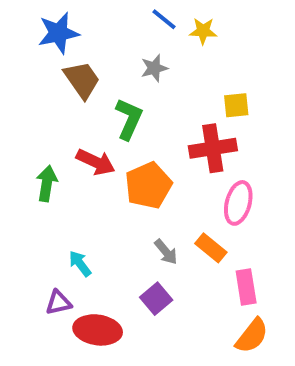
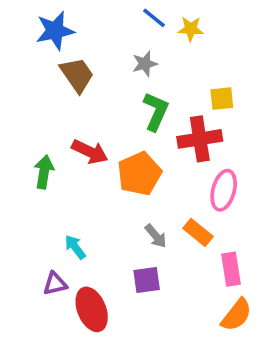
green L-shape: (129, 119) -> (156, 111), moved
purple square: (156, 299) -> (147, 280), turned 32
red ellipse: (98, 330) -> (92, 309), turned 60

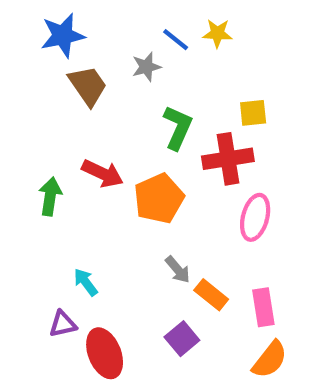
blue line: (154, 18) -> (176, 40), moved
gray star: (145, 64) -> (146, 67), moved
orange rectangle: (198, 232) -> (211, 295), moved
purple square: (147, 280) -> (182, 339), moved, turned -32

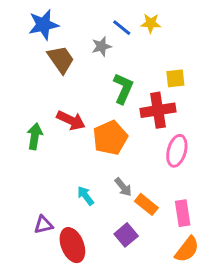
cyan arrow: (86, 282) -> (85, 196), moved

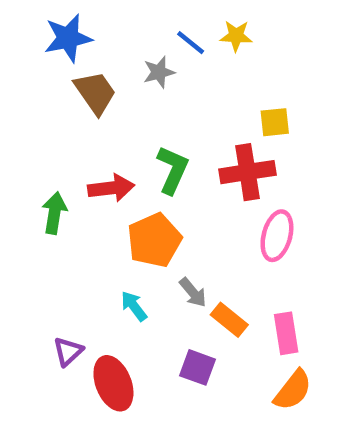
green L-shape: (123, 88) -> (172, 170), moved
red arrow: (71, 120) -> (111, 188), turned -32
orange pentagon: (110, 138) -> (154, 240), moved
purple triangle: (43, 225) -> (68, 352), turned -30
purple square: (126, 235) -> (197, 367), turned -30

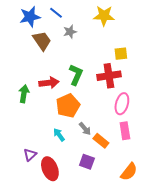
yellow star: (236, 36) -> (104, 16), size x1.5
blue line: (191, 43) -> (56, 13), moved
pink rectangle: (286, 333) -> (125, 131), moved

